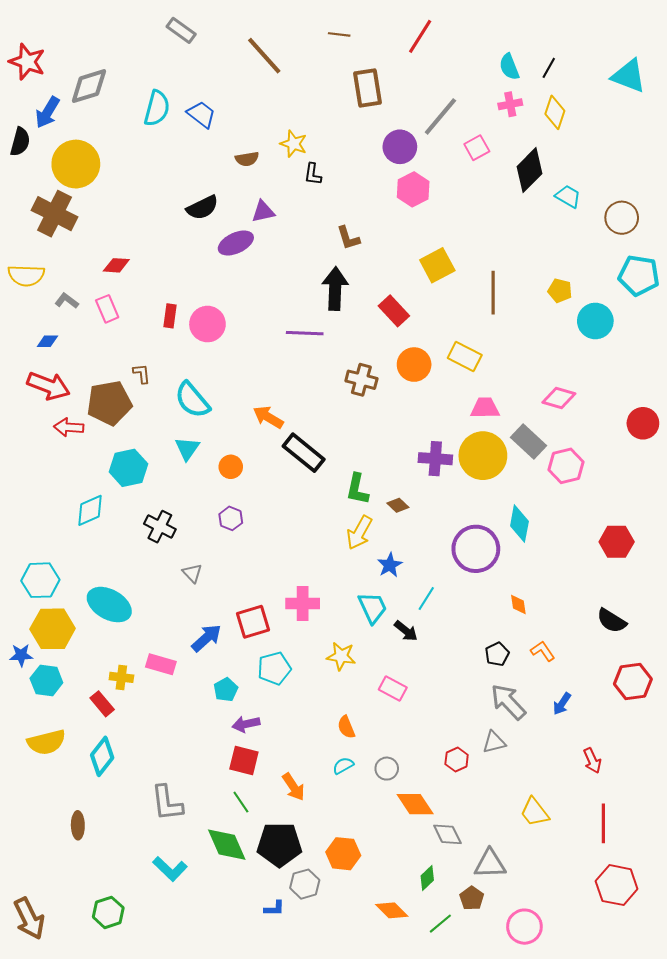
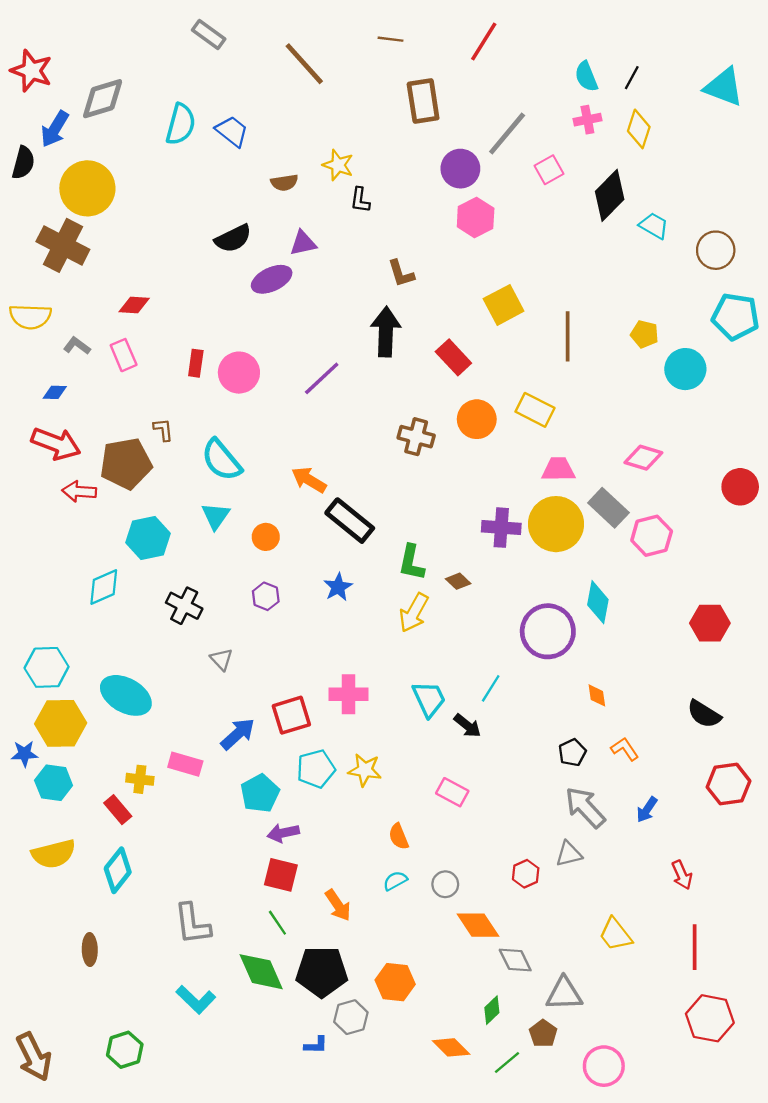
purple line: (305, 333) -> (322, 378), moved, turned -45
blue star: (390, 565) -> (338, 587), moved
yellow star: (341, 656) -> (365, 770), moved
cyan pentagon: (226, 690) -> (260, 793), size x1.4

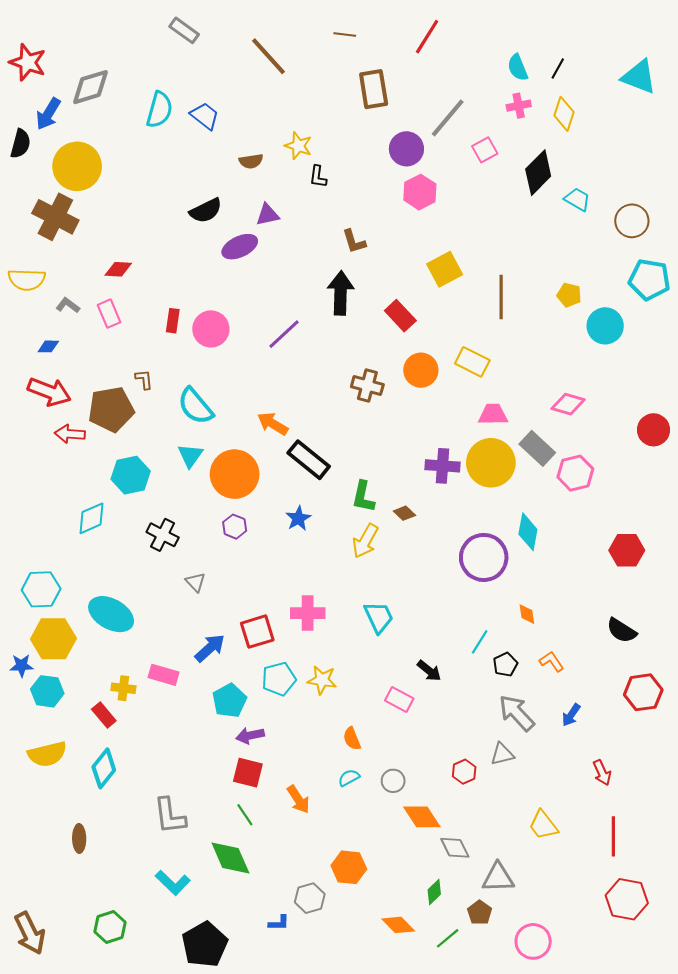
orange circle: (266, 537) -> (235, 474), size x2.0
cyan line: (491, 688) -> (480, 642), moved
black arrow: (467, 726) -> (429, 671), moved
black pentagon: (322, 972) -> (205, 944), moved, turned -30

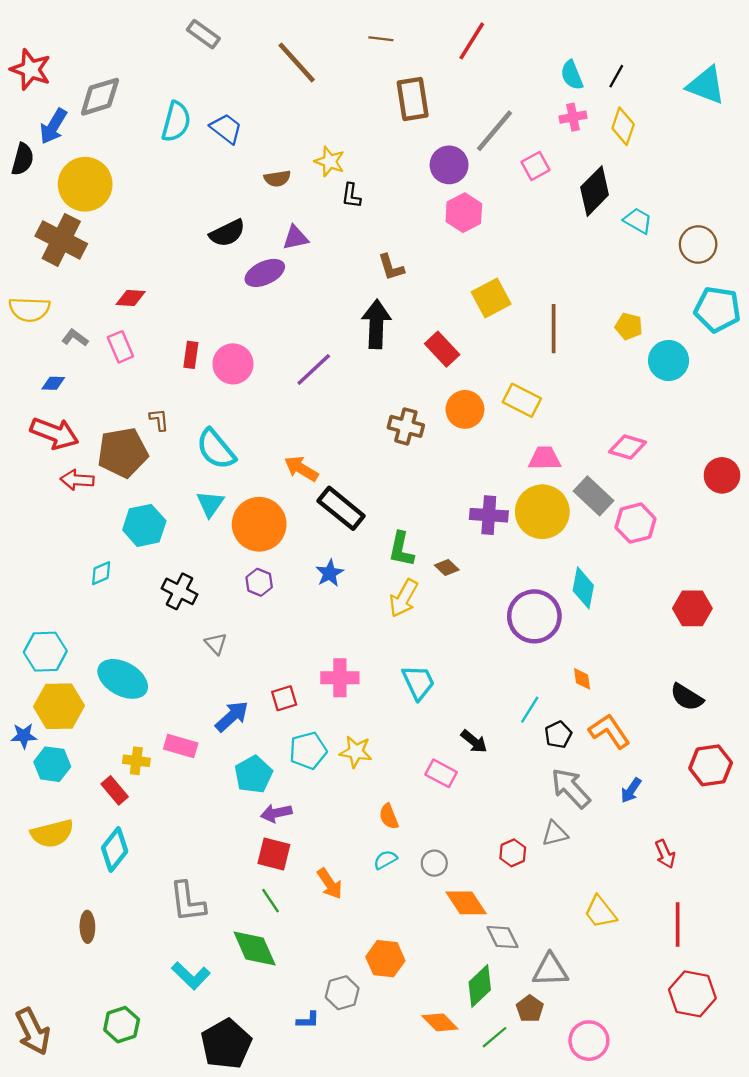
cyan diamond: (92, 518) -> (101, 573), size x0.7
red square: (257, 632) -> (284, 698), size x0.7
orange L-shape: (552, 661) -> (609, 731), size x1.5
green diamond: (434, 892) -> (480, 986), size x1.5

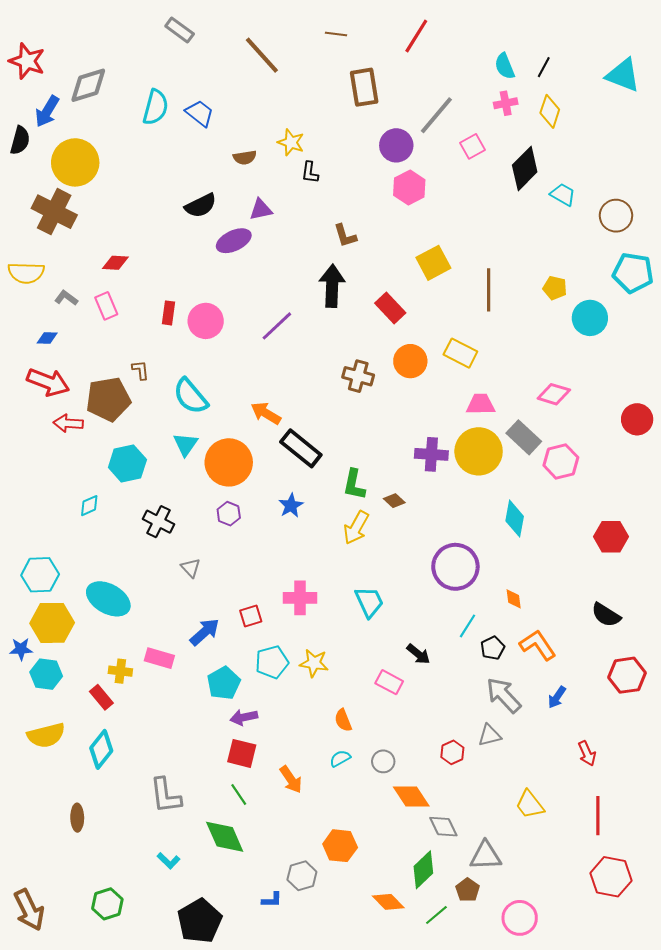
purple circle: (534, 616) -> (455, 567), moved
cyan L-shape: (191, 976) -> (169, 861), size x0.7

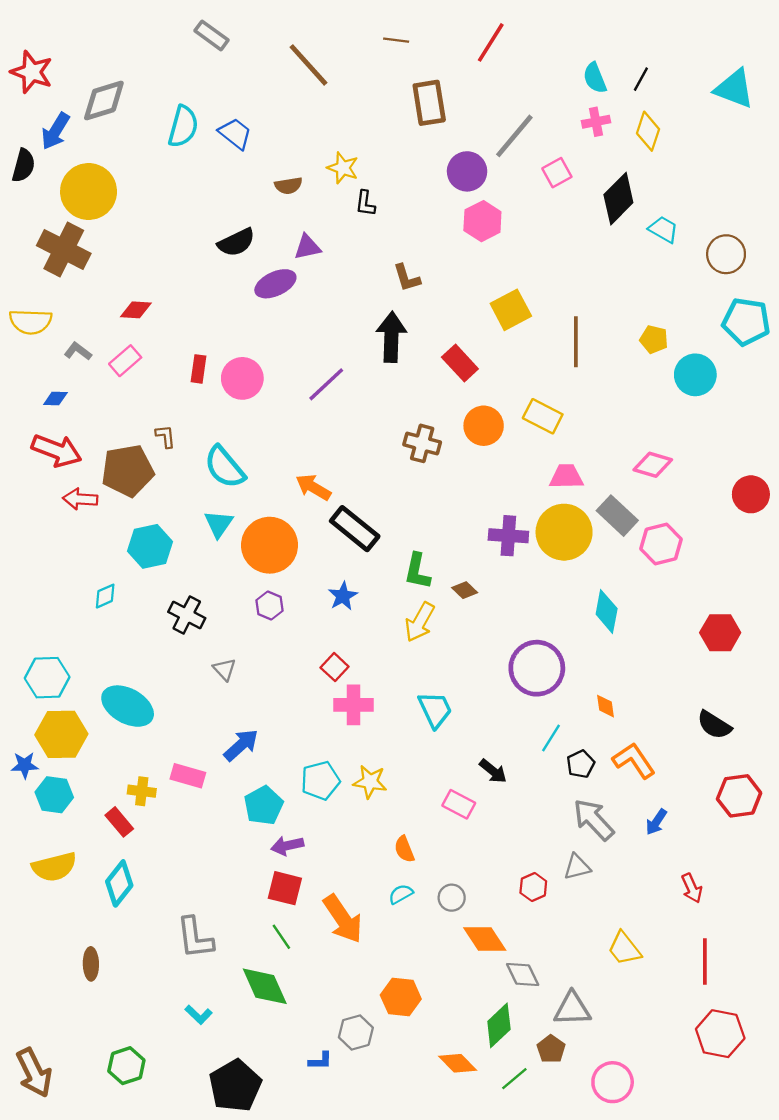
pink rectangle: (106, 306) -> (125, 361), turned 72
red square: (251, 616) -> (335, 667), moved, turned -30
orange arrow: (291, 779) -> (343, 919), size x1.5

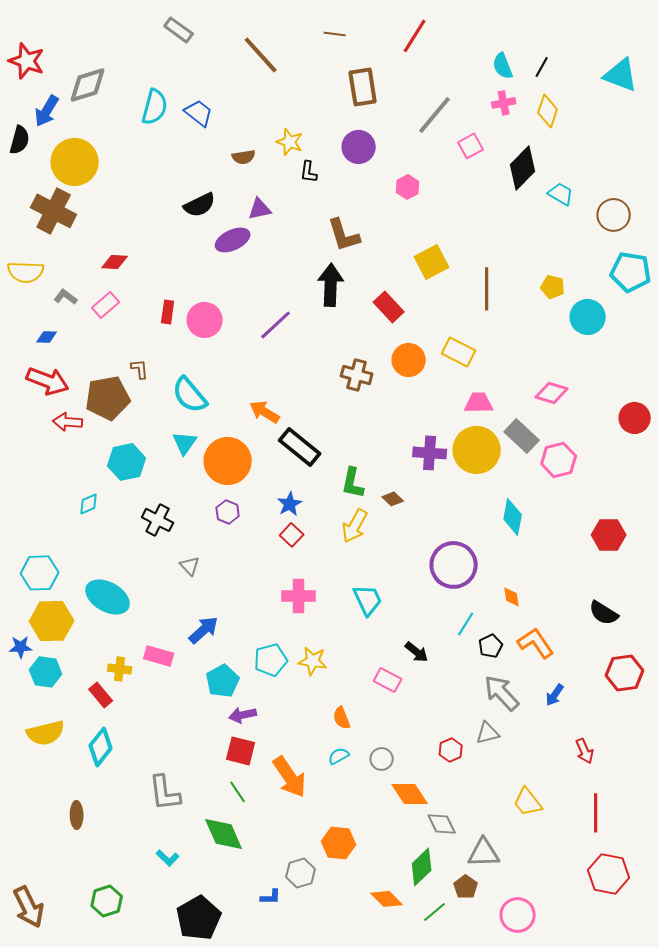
purple circle: (467, 171) -> (359, 147), moved
pink hexagon: (482, 221) -> (408, 187), size x0.7
brown L-shape: (407, 278) -> (344, 235), size x1.4
red square: (335, 667) -> (292, 535), moved

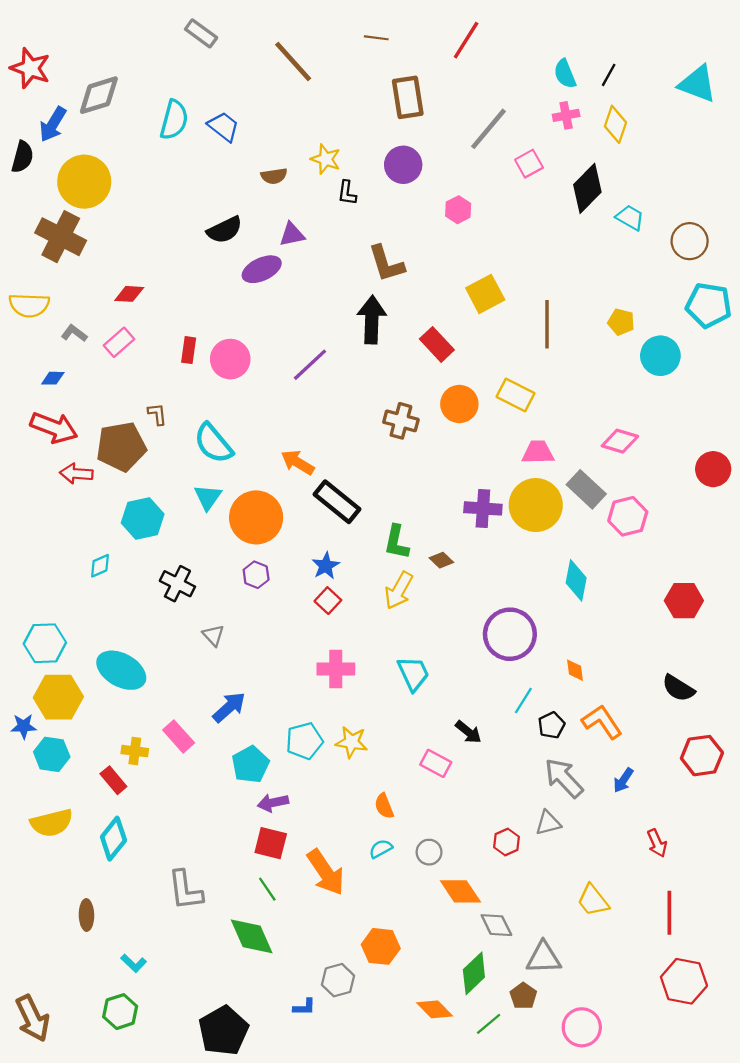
pink rectangle: (159, 656) -> (179, 736), turned 32
cyan L-shape: (168, 858) -> (134, 963), moved

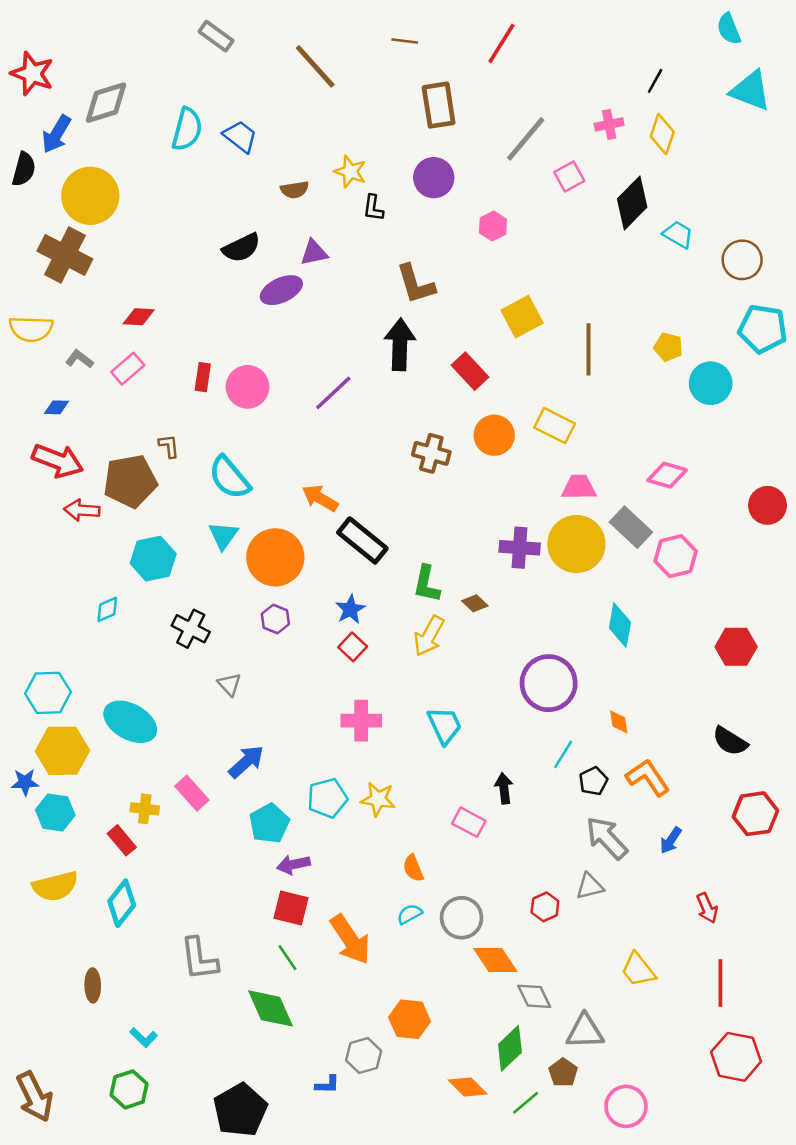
cyan semicircle: (565, 74) -> (729, 29), moved
black arrow: (468, 732) -> (504, 788), turned -136
gray circle: (429, 852) -> (462, 918), size x1.5

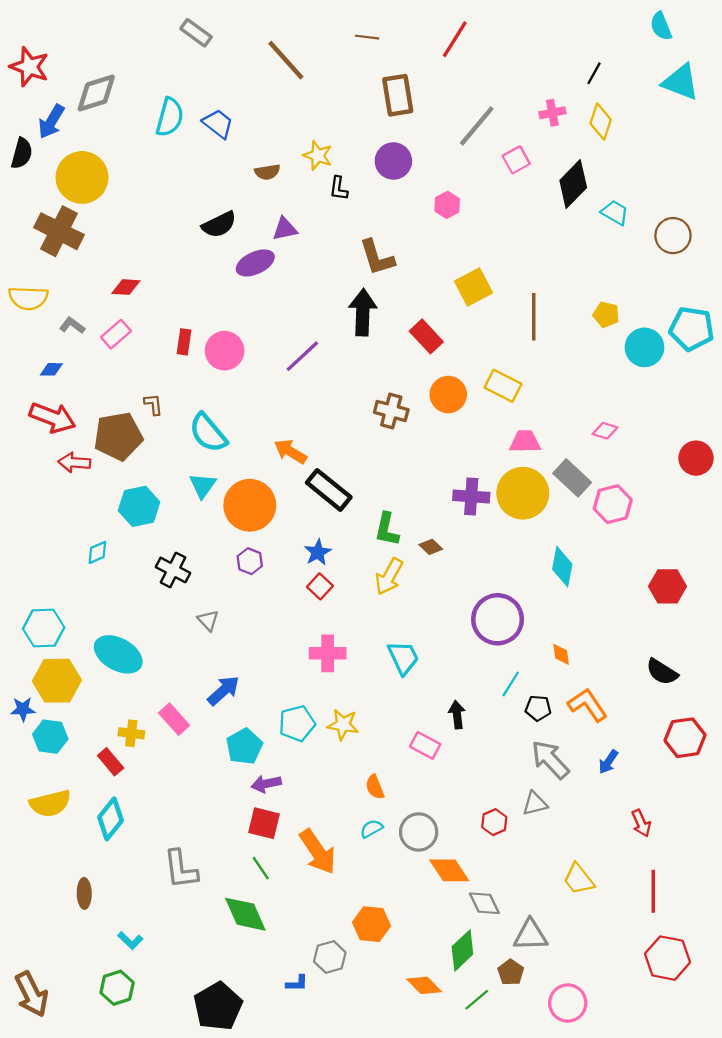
cyan pentagon: (763, 329) -> (692, 329), moved
pink diamond: (667, 475) -> (605, 431), size x0.7
black pentagon: (593, 781) -> (538, 708), turned 30

